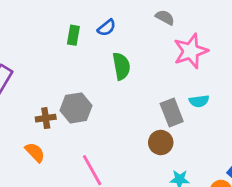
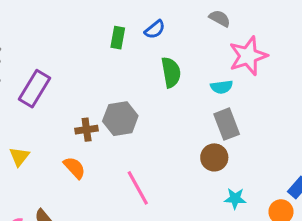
cyan semicircle: (199, 101) -> (222, 87), moved

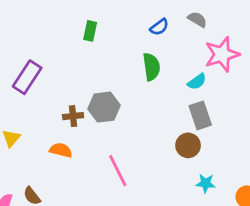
blue semicircle: (155, 29) -> (159, 27), moved
green rectangle: (118, 38) -> (90, 31), moved
cyan semicircle: (222, 87) -> (197, 82), turned -30
orange semicircle: (74, 168) -> (61, 150), turned -35

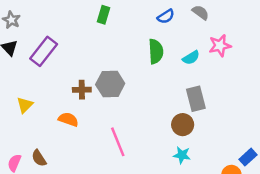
pink star: (222, 54) -> (220, 46), size x0.7
cyan semicircle: (197, 82) -> (191, 58), moved
cyan star: (206, 183) -> (182, 155), moved

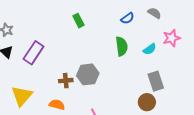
green rectangle: (103, 15) -> (78, 21), turned -40
yellow triangle: (25, 105) -> (22, 96), size x1.6

